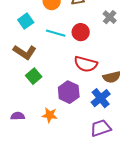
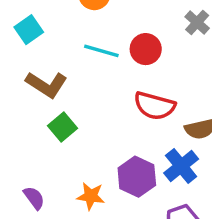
cyan square: (26, 21) -> (29, 30), moved
purple hexagon: (69, 92) -> (137, 177), moved
purple semicircle: (18, 116) -> (34, 198), turned 56

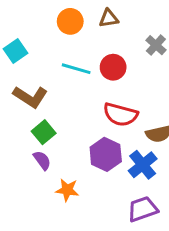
purple hexagon: (137, 177) -> (106, 154), moved
purple semicircle: (34, 198) -> (42, 160), moved

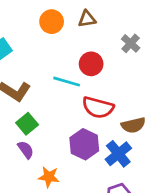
cyan line: (76, 69) -> (67, 82), moved

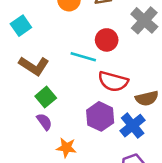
gray cross: (131, 43) -> (144, 20), size x1.5

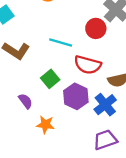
red circle: (107, 40) -> (96, 28), moved
green square: (46, 97) -> (50, 79), moved

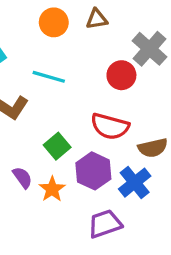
cyan line: (61, 43) -> (49, 77), moved
orange star: (45, 125) -> (52, 189), moved, turned 30
purple trapezoid: (105, 140) -> (105, 224), moved

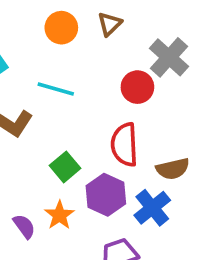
brown triangle: (97, 19) -> (110, 24), turned -35
red semicircle: (110, 126) -> (124, 145), turned 72
purple semicircle: (22, 178) -> (24, 226), moved

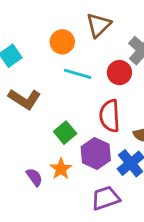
brown triangle: (110, 24) -> (99, 25), size x1.4
orange circle: (61, 28) -> (62, 42), moved
cyan line: (56, 89) -> (78, 74), moved

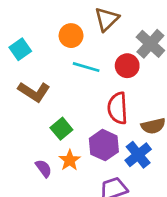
green square: (65, 133) -> (61, 129), moved

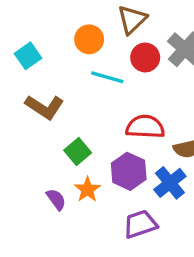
red circle: (127, 66) -> (145, 57), moved
red semicircle: (118, 108) -> (145, 127), turned 96

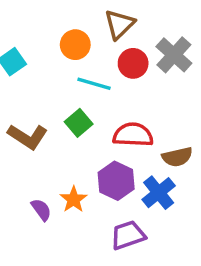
brown L-shape: (45, 107) -> (28, 137), moved
green square: (78, 152) -> (79, 123), moved

